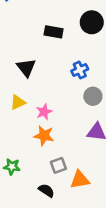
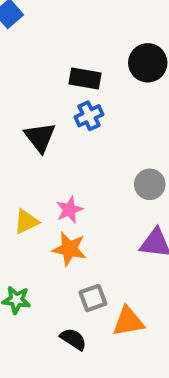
blue cross: (80, 70) -> (89, 116), moved
yellow triangle: (18, 102) -> (26, 222), moved

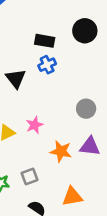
orange star: (69, 249) -> (61, 151), moved
gray square: (93, 298) -> (30, 177), moved

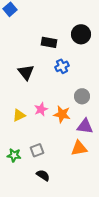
blue cross: (47, 65) -> (62, 66), moved
orange star: (61, 151) -> (62, 114), moved
orange triangle: (72, 197) -> (79, 148), moved

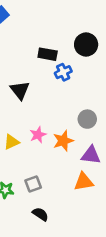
blue cross: (62, 66) -> (63, 72), moved
orange star: (62, 114) -> (63, 141), turned -30

